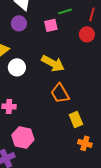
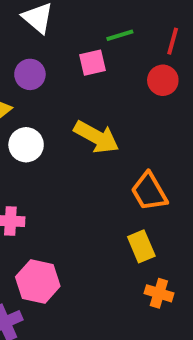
purple circle: (19, 23) -> (30, 74), moved
orange trapezoid: (60, 93) -> (149, 192), moved

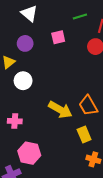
green line: (120, 35) -> (80, 17), moved
yellow arrow: (96, 137) -> (60, 110), moved

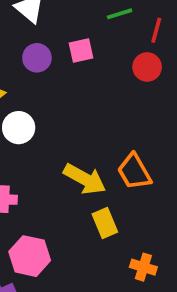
purple circle: (25, 43) -> (37, 58), moved
yellow rectangle: (84, 135) -> (105, 223), moved

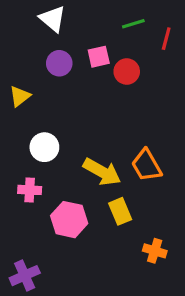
red circle: (147, 67) -> (127, 71), moved
white circle: (19, 128) -> (44, 147), moved
pink hexagon: (30, 256) -> (69, 220), moved

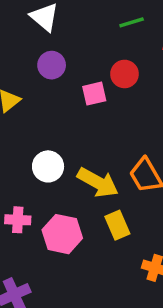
pink square: (99, 57) -> (94, 94), moved
white circle: (44, 147) -> (48, 166), moved
pink cross: (30, 190) -> (18, 220), moved

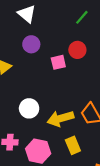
green line: (132, 22) -> (82, 17), turned -32
yellow arrow: (98, 182) -> (61, 118), turned 135

